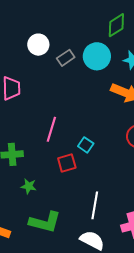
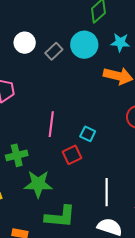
green star: (29, 186) -> (38, 184), size x1.8

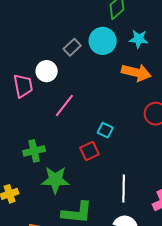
white circle: (25, 43) -> (47, 71), moved
pink line: (51, 124) -> (64, 105), moved, turned 30

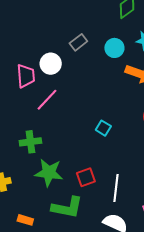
cyan circle: (103, 41) -> (114, 48), moved, size x0.7
pink line: (64, 105) -> (47, 100), moved
red square: (89, 151) -> (86, 177), moved

